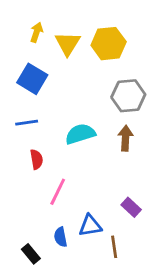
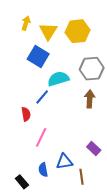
blue square: (32, 79) -> (38, 57), moved
blue line: (27, 123) -> (42, 97), moved, turned -42
cyan semicircle: (80, 134) -> (58, 79), moved

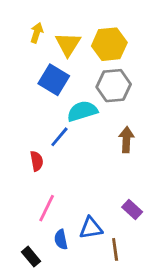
gray hexagon: (92, 69) -> (114, 86), moved
pink line: (41, 137) -> (47, 208), moved

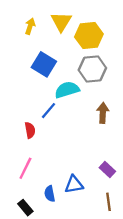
yellow triangle: (68, 44) -> (61, 22), moved
pink line: (47, 208) -> (25, 168), moved
brown line: (115, 249) -> (109, 202), moved

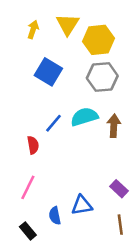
cyan semicircle: (67, 90) -> (84, 117), moved

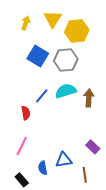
gray hexagon: (102, 77) -> (66, 60), moved
brown line: (120, 225) -> (85, 175), moved

